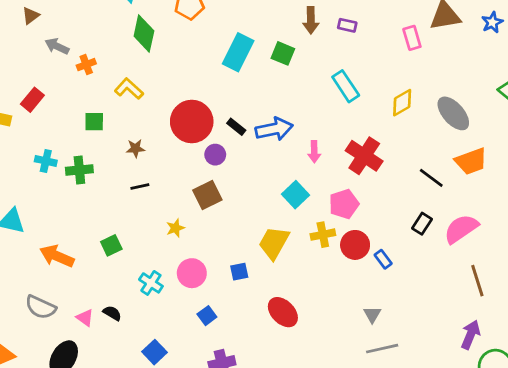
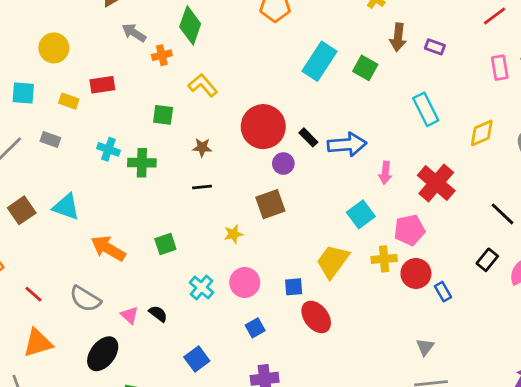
green diamond: (144, 34) -> (190, 25), moved
red rectangle: (32, 100) -> (102, 85), turned 35
red ellipse: (283, 312) -> (316, 317), moved

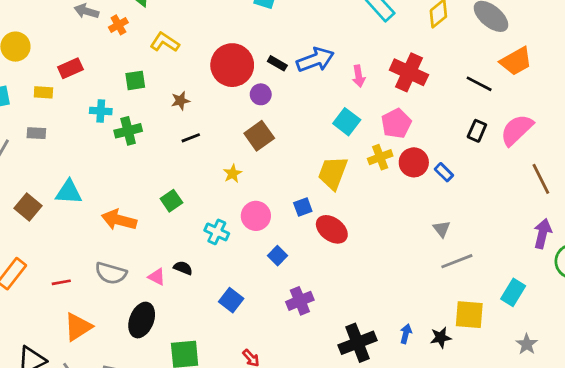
cyan cross: (108, 149) -> (101, 111), moved
red line: (34, 294) -> (61, 282), turned -36

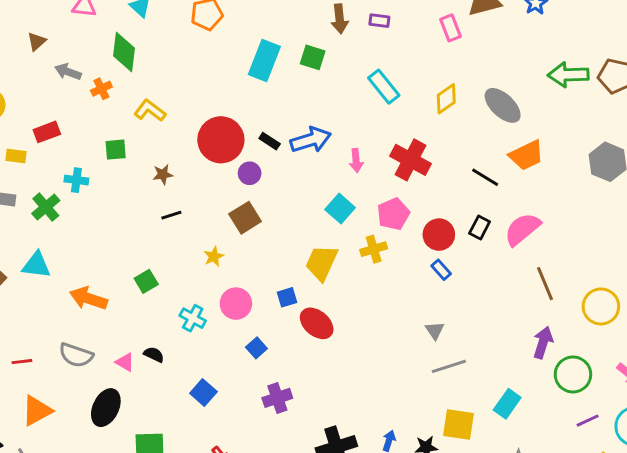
green cross: (128, 131) -> (46, 207), moved, turned -30
red circle: (414, 162) -> (439, 235), moved

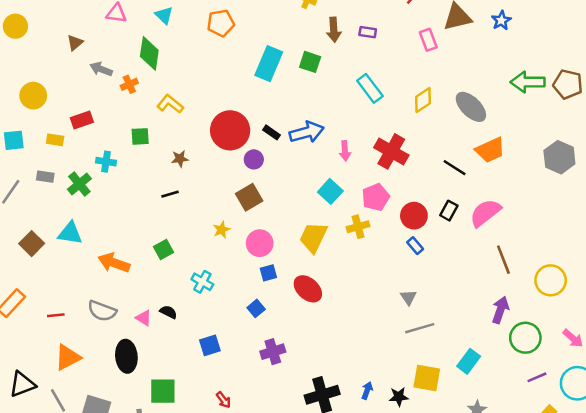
black line: (171, 215) -> (170, 194), moved
blue square: (287, 297) -> (268, 273), moved
pink circle: (236, 304) -> (260, 243), moved
blue square: (203, 392) -> (210, 345), turned 30
black ellipse: (106, 408) -> (126, 356), turned -32

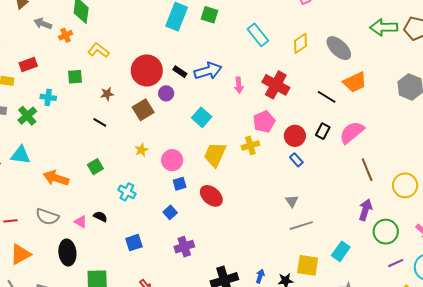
cyan square: (330, 191) -> (202, 117), moved
black line: (170, 194) -> (100, 122), turned 48
brown square: (249, 197) -> (143, 110), moved

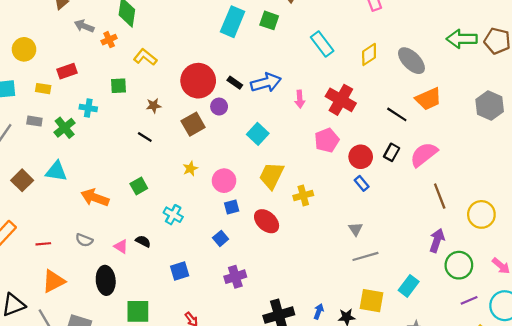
yellow cross: (250, 145) -> (303, 195), moved
gray semicircle: (47, 217) -> (84, 240), size x0.7

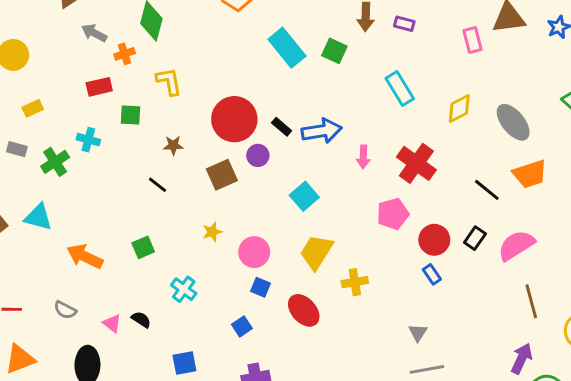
cyan rectangle: (233, 22) -> (287, 48), turned -68
yellow L-shape: (145, 57) -> (169, 81), turned 35
red rectangle: (67, 71) -> (99, 87), moved
yellow rectangle: (43, 89) -> (33, 108), turned -40
blue square: (232, 207) -> (260, 287), turned 32

